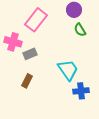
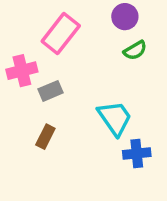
green semicircle: (80, 30) -> (135, 50), turned -88
pink cross: (13, 42) -> (22, 71), turned -30

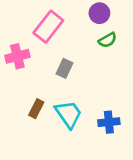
gray rectangle: (51, 91) -> (64, 68), moved, turned -42
cyan trapezoid: (115, 118) -> (69, 114), moved

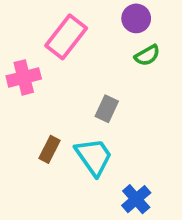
gray rectangle: (64, 68) -> (107, 109), moved
blue cross: (109, 122) -> (136, 199), moved, turned -35

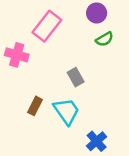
pink cross: (24, 77) -> (17, 55), turned 30
gray rectangle: (107, 109) -> (76, 77), turned -54

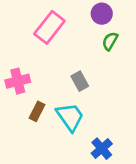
green semicircle: (104, 39) -> (110, 41), turned 150
pink cross: (17, 55) -> (18, 81), moved, turned -30

